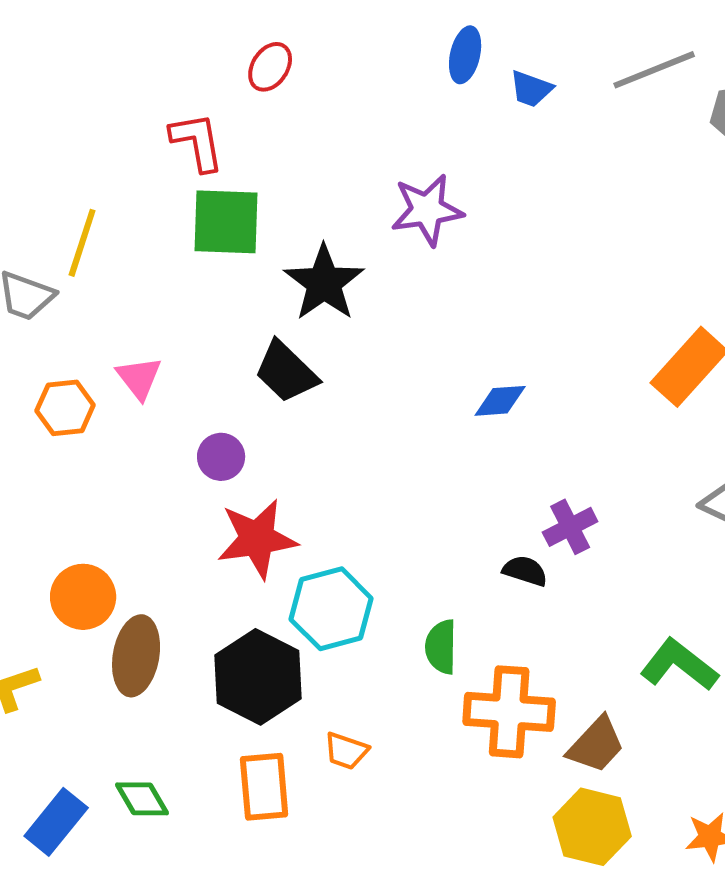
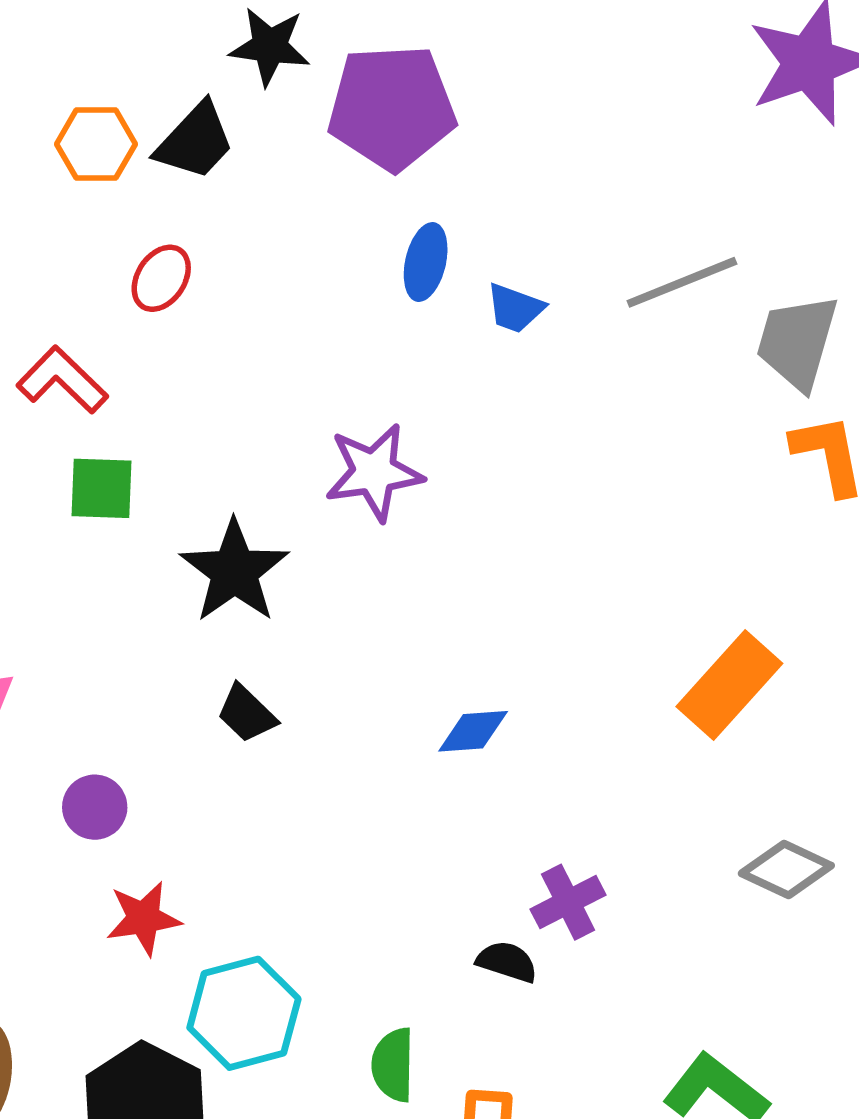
red L-shape: (197, 142) -> (62, 380), turned -36
green square: (226, 222) -> (102, 488), size x0.7
black trapezoid: (286, 372) -> (247, 714), moved, size x0.7
red star: (257, 539) -> (144, 918), size x0.7

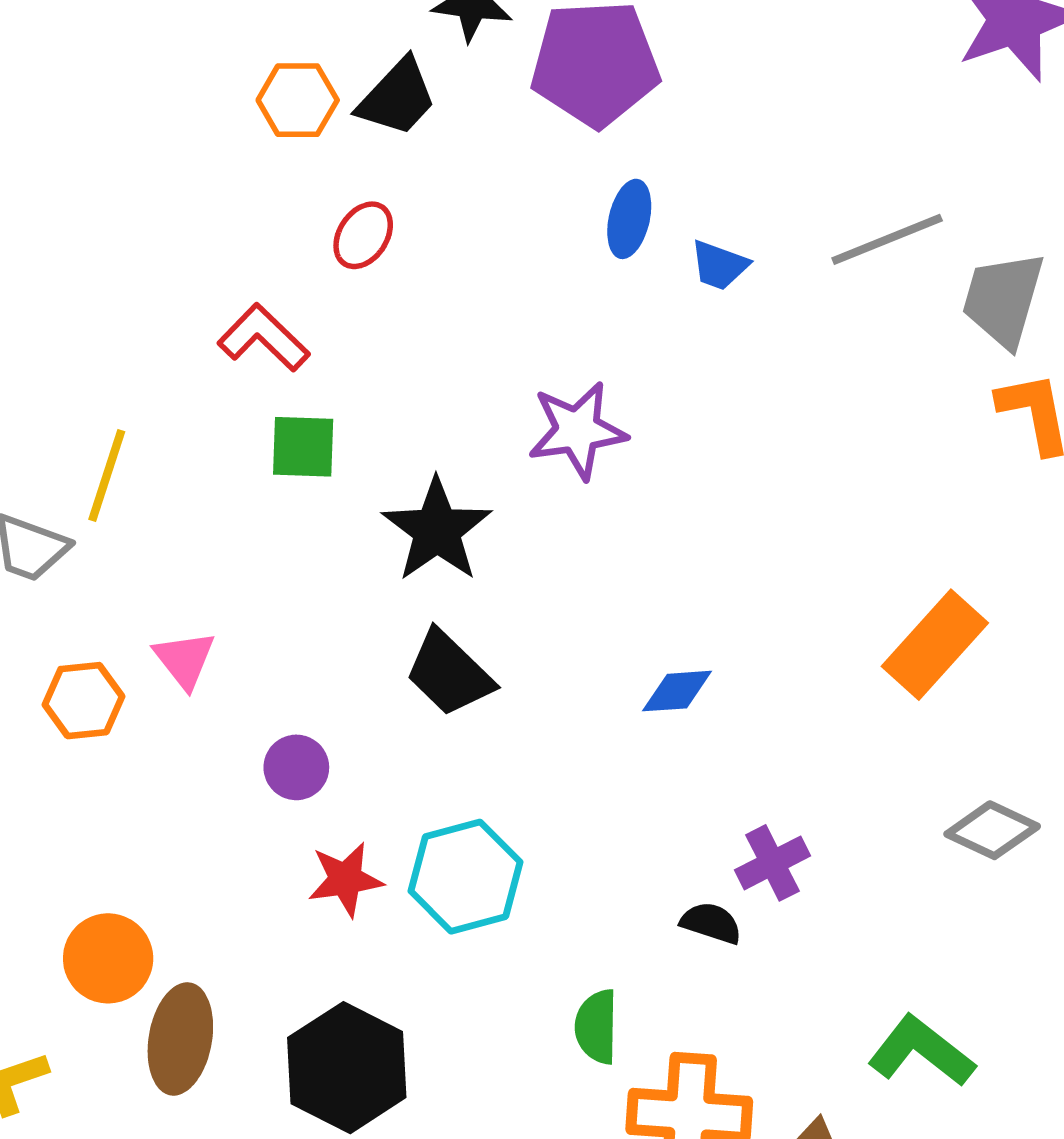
black trapezoid: (247, 714) -> (449, 673), size x1.5
cyan hexagon: (244, 1013) -> (466, 877), moved

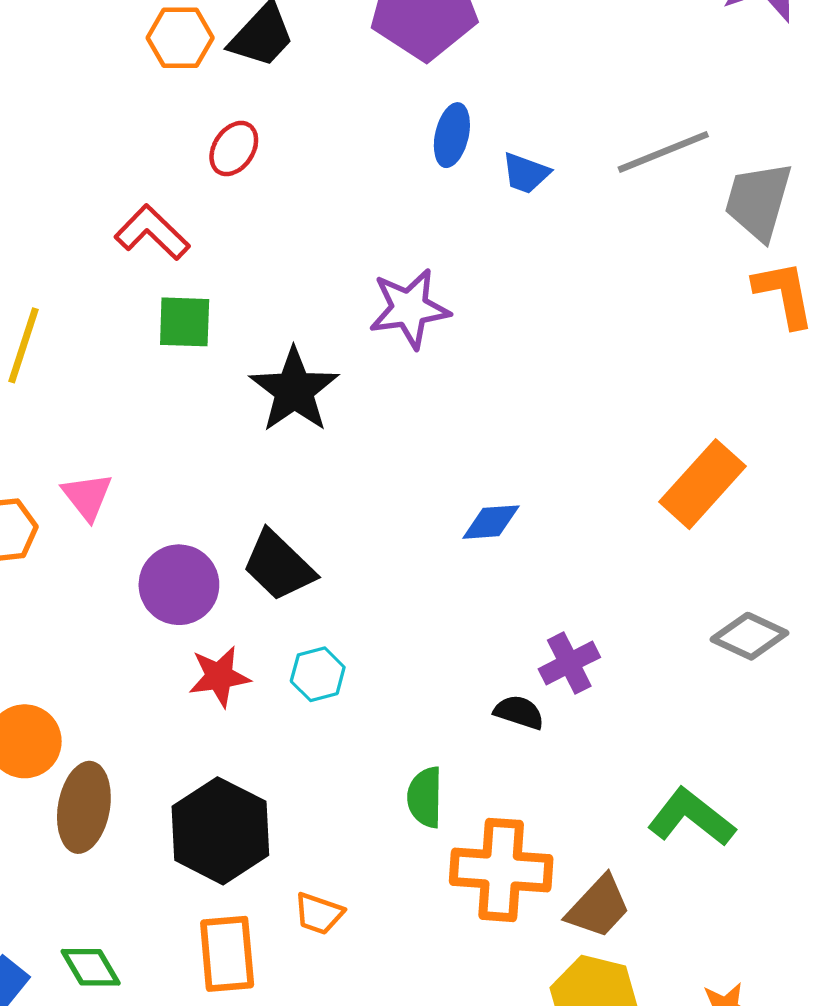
black trapezoid: (449, 673) -> (279, 566), moved
purple circle: (296, 767) -> (179, 585), size x1.5
cyan hexagon: (466, 877) -> (318, 674), size x0.6

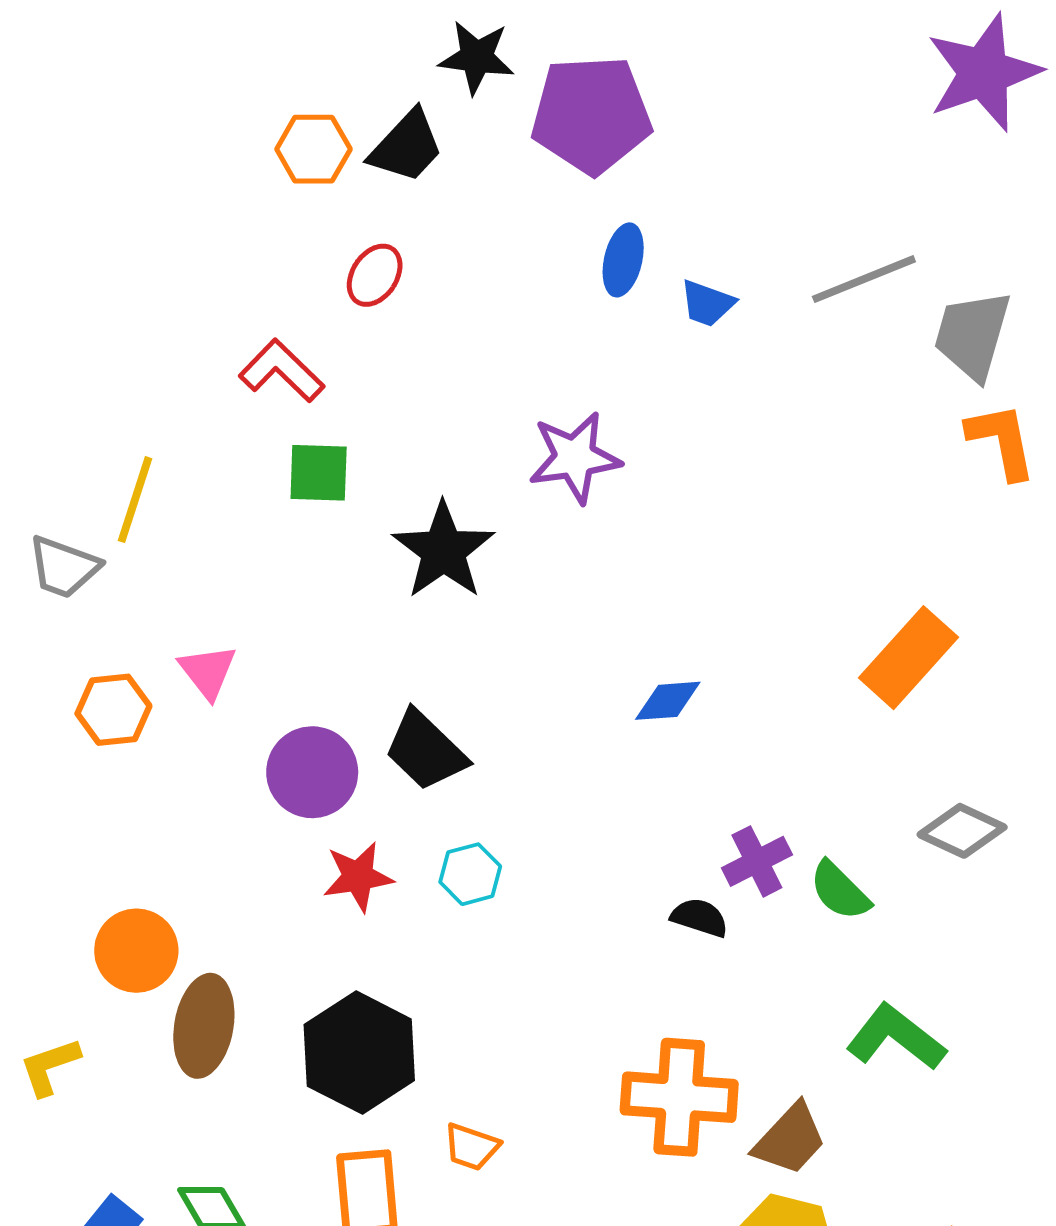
green semicircle: (425, 797) -> (840, 891), moved, turned -46

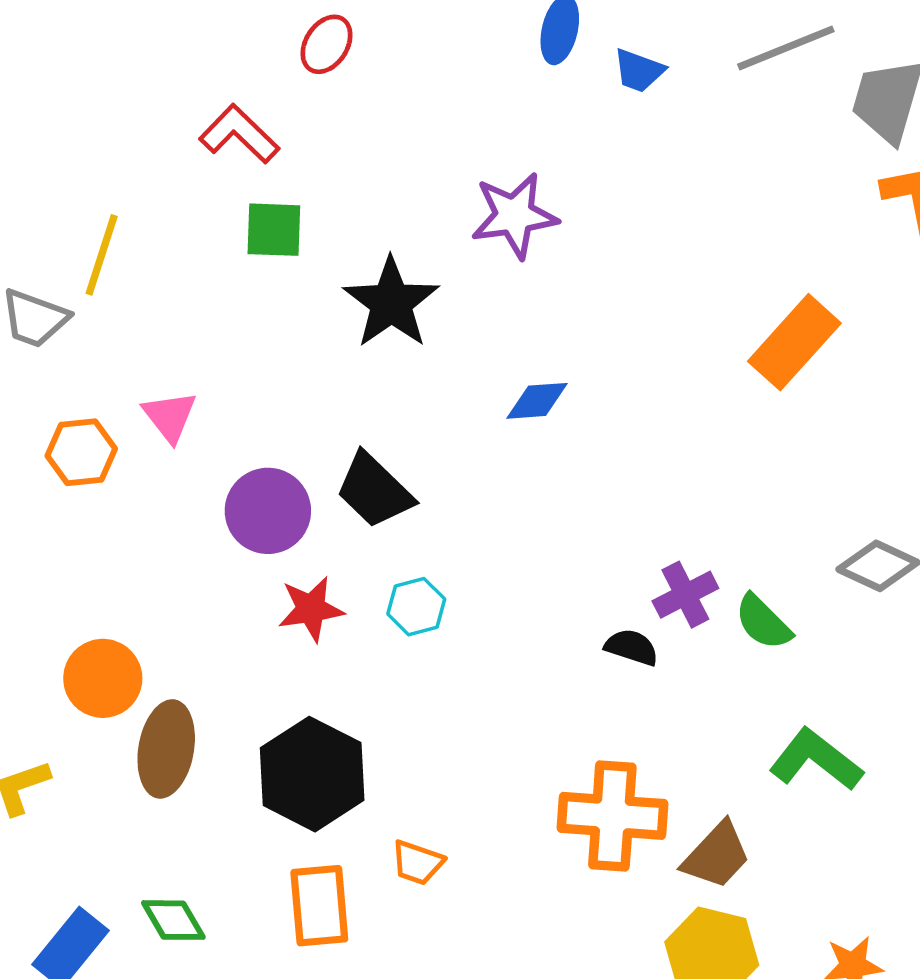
orange rectangle: (909, 658) -> (794, 342), moved
blue diamond: (668, 701) -> (537, 401), moved

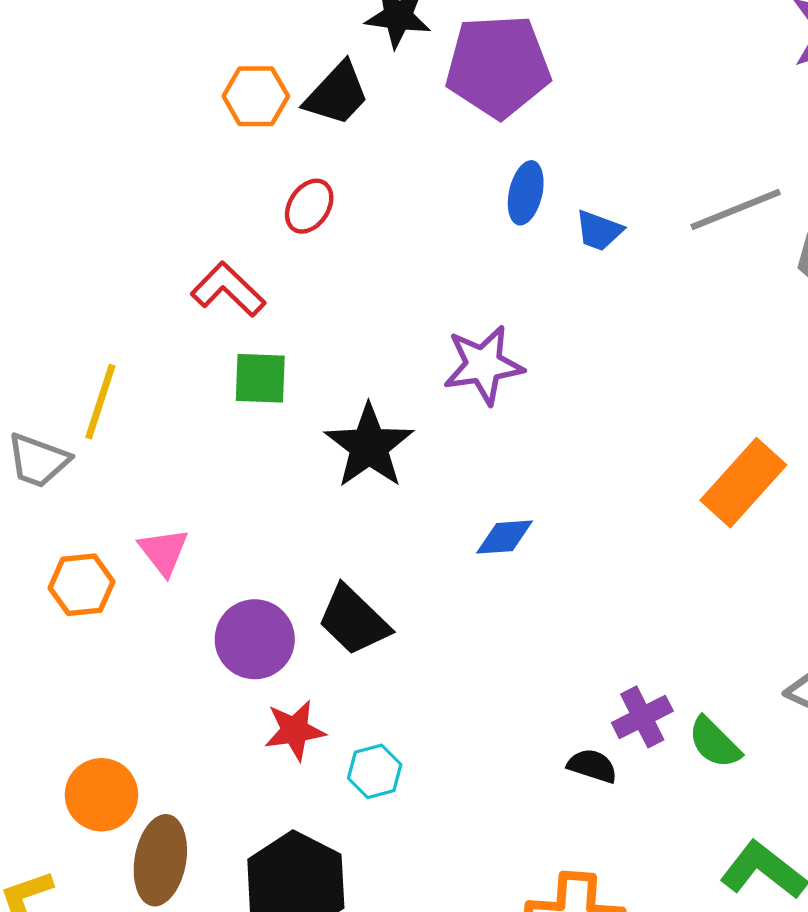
cyan hexagon: (416, 607) -> (375, 771), moved

